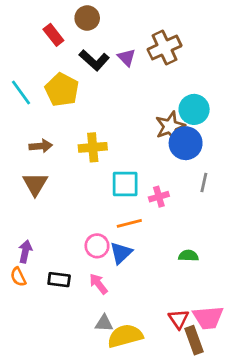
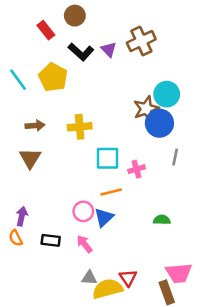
red triangle: (179, 319) -> (128, 278), moved

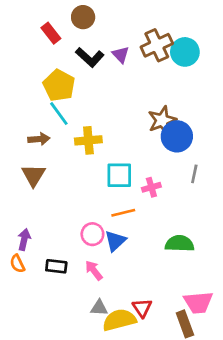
cyan line: (18, 80) -> (59, 114), moved
cyan circle: (167, 94) -> (185, 52), moved
green semicircle: (162, 220) -> (180, 244), size x1.5

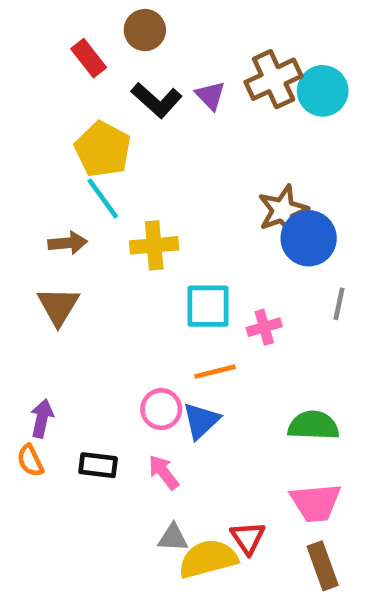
pink trapezoid: (198, 303) -> (316, 503), moved

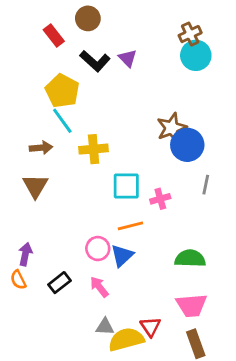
brown cross: (274, 79) -> (190, 34), moved, size x0.7
black rectangle: (98, 465) -> (59, 283), turned -45

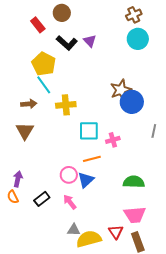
brown cross: (190, 34) -> (134, 15), moved
gray line: (206, 185) -> (154, 131), moved
red triangle: (150, 327) -> (116, 232), moved

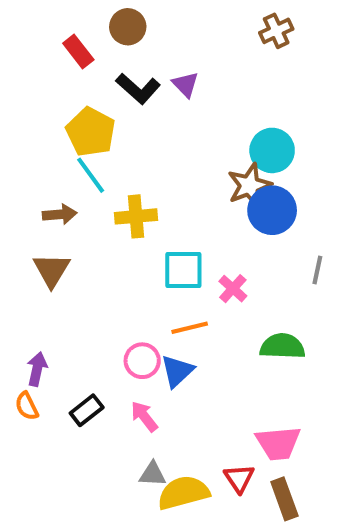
cyan circle: (138, 39) -> (272, 150), moved
pink cross: (113, 140) -> (233, 289), turned -32
green semicircle: (134, 182) -> (282, 346), moved

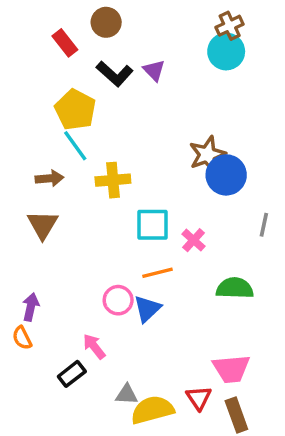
cyan circle: (272, 150) -> (226, 51), moved
black rectangle: (87, 410) -> (72, 374), moved
pink arrow: (144, 416) -> (94, 346), moved

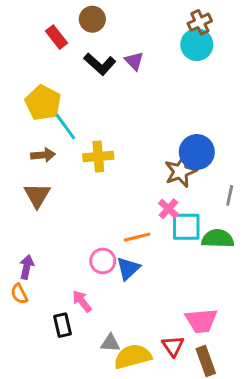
yellow pentagon: (75, 110) -> (43, 103), moved
brown star: (207, 154) -> (180, 171), moved
cyan square: (152, 225) -> (186, 227), moved
green semicircle: (235, 288) -> (218, 239), moved
black rectangle: (72, 374) -> (62, 325), turned -65

